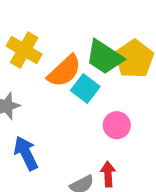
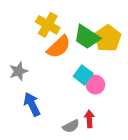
yellow cross: (24, 50) -> (48, 25), moved
cyan square: (85, 88) -> (83, 75), moved

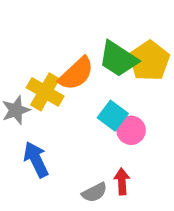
yellow cross: (48, 25) -> (45, 92), moved

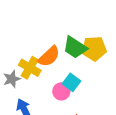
yellow pentagon: (149, 61) -> (94, 49), turned 30
pink circle: (131, 130) -> (61, 91), moved

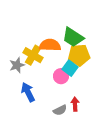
yellow pentagon: (94, 49) -> (79, 55), moved
orange semicircle: (49, 56) -> (50, 45), turned -135

